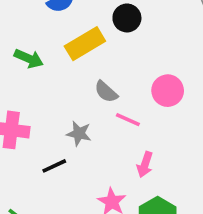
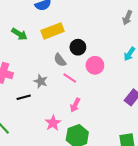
black circle: (127, 18) -> (78, 47), moved

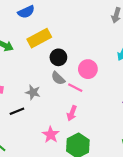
black circle: (78, 47) -> (58, 57), moved
gray semicircle: (60, 60) -> (58, 78), moved
pink line: (70, 78) -> (75, 88), moved

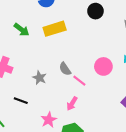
black circle: (58, 57) -> (95, 11), moved
pink circle: (88, 69) -> (103, 66), moved
black line: (17, 111) -> (21, 101), moved, turned 32

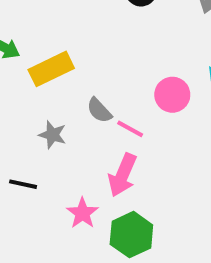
yellow rectangle: (55, 29) -> (51, 69), moved
pink arrow: (72, 104) -> (122, 175), size x1.5

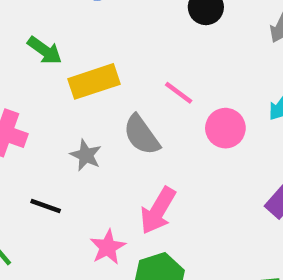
gray semicircle: (99, 110) -> (142, 135), size x1.4
pink line: (130, 129) -> (179, 93), moved

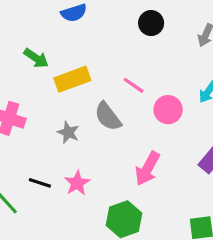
black line: (46, 206) -> (40, 183), moved
pink arrow: (158, 211) -> (147, 169), moved
pink star: (108, 247) -> (77, 183), moved

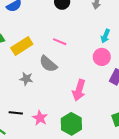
pink circle: (168, 110) -> (102, 57), moved
pink star: (77, 183) -> (40, 118), moved

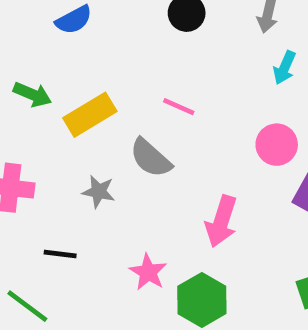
cyan arrow: (105, 36) -> (285, 68), moved
black line: (16, 113) -> (60, 254), moved
pink star: (40, 118) -> (148, 272), moved

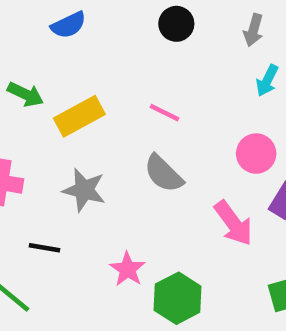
gray semicircle: (151, 158) -> (164, 174), moved
gray star: (99, 192) -> (84, 190), size x1.4
pink arrow: (221, 221) -> (233, 223), moved, turned -57

